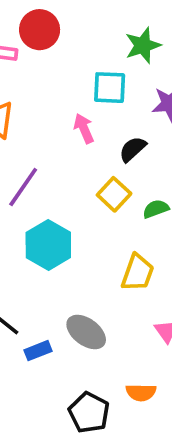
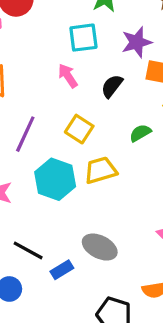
yellow square: (114, 194) -> (79, 129), moved
yellow trapezoid: (138, 273) -> (101, 170), moved, turned -116

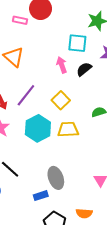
black semicircle: (112, 86) -> (84, 69), moved
gray ellipse: (100, 247) -> (56, 178), turned 30
blue rectangle: (62, 270) -> (41, 196), moved

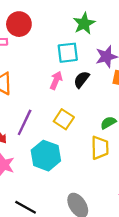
pink arrow: (62, 65) -> (56, 80), turned 56
yellow trapezoid: (68, 130) -> (100, 148), moved, turned 105

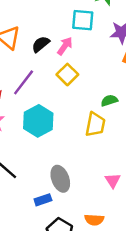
black semicircle: (82, 79) -> (41, 44), moved
yellow square: (64, 119) -> (67, 74), moved

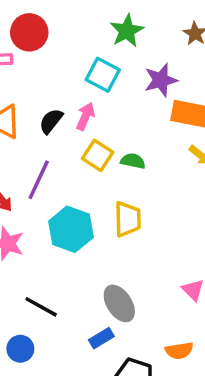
cyan square: (83, 20) -> (103, 75), turned 35
green semicircle: (109, 101) -> (133, 161), moved, turned 42
yellow trapezoid: (95, 124) -> (128, 219), moved

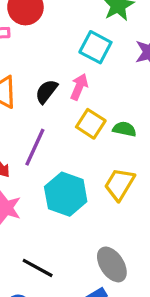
yellow trapezoid: (128, 219) -> (119, 184), turned -148

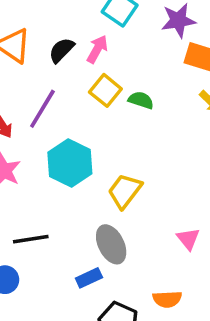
yellow trapezoid: (119, 184) -> (125, 191), moved
black line: (38, 268) -> (31, 239), turned -44

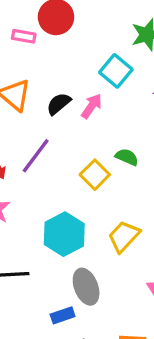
yellow square: (105, 90) -> (95, 175), moved
cyan hexagon: (70, 163) -> (64, 234), moved
yellow trapezoid: (125, 191) -> (124, 236), moved

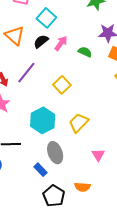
cyan square: (116, 71) -> (46, 18), moved
green semicircle: (127, 157) -> (85, 52), moved
blue rectangle: (63, 315) -> (40, 170), turned 64

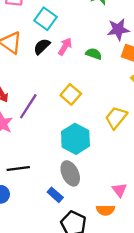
purple line: (26, 73) -> (28, 106), moved
cyan hexagon: (43, 120) -> (75, 139), moved
yellow trapezoid: (79, 123) -> (116, 118), moved
pink triangle: (98, 155) -> (119, 190), moved

